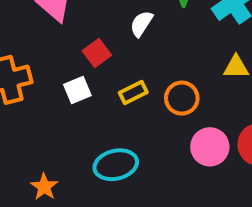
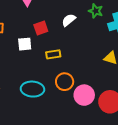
orange circle: (182, 98) -> (65, 82), moved

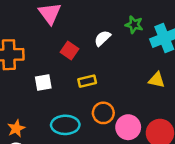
red square: (41, 28) -> (70, 51), turned -32
white square: (25, 44) -> (43, 82), moved

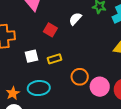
yellow rectangle: (87, 81) -> (55, 59), moved
cyan ellipse: (65, 125) -> (39, 88), moved

